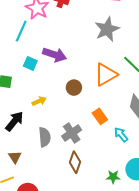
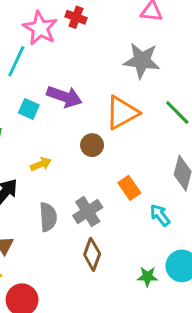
gray star: (107, 29) -> (142, 61), turned 30
orange triangle: (106, 74) -> (122, 113), moved

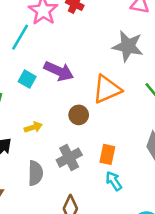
orange rectangle: (129, 188) -> (107, 154), turned 42
gray cross: (88, 212) -> (69, 158), moved
cyan arrow: (160, 215) -> (114, 181), moved

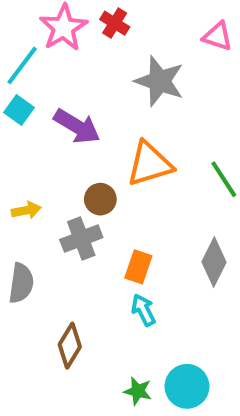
gray star: (128, 46) -> (159, 81), moved
cyan square: (27, 79) -> (19, 110), moved
gray cross: (69, 158) -> (81, 239), moved

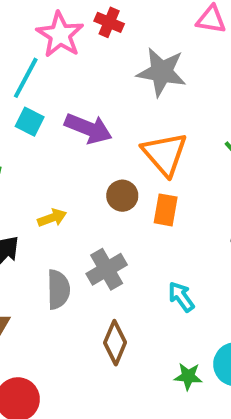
orange triangle: (150, 164) -> (165, 154), turned -45
gray cross: (81, 239) -> (107, 269), moved
orange rectangle: (138, 267) -> (166, 210), moved

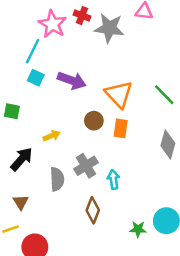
gray star: (162, 72) -> (109, 28), moved
cyan arrow: (181, 297) -> (113, 180), moved, turned 30

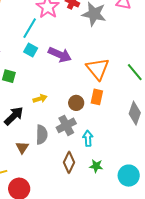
brown circle: (94, 121) -> (76, 103), moved
brown triangle: (21, 202) -> (22, 148), moved
green star: (138, 229) -> (96, 166), moved

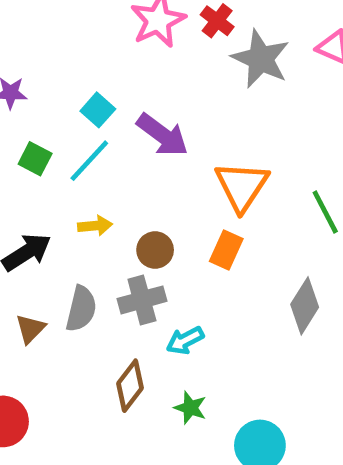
cyan line: (30, 28) -> (89, 161), moved
brown circle: (76, 103) -> (155, 250), moved
cyan arrow: (88, 138) -> (185, 340), turned -126

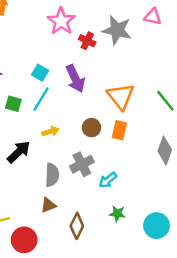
red cross: (217, 21) -> (87, 41), moved
purple arrow: (162, 135) -> (75, 79), turned 40
brown circle: (155, 250) -> (91, 128), moved
brown triangle: (30, 329) -> (48, 205), moved, turned 35
brown diamond: (130, 386) -> (77, 226), moved

